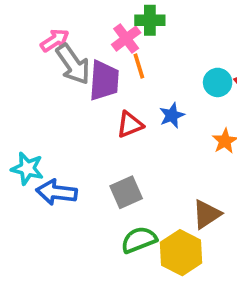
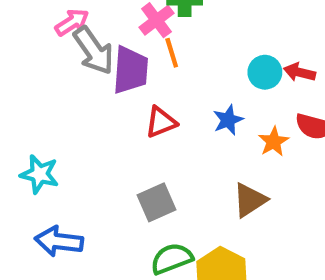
blue star: (172, 115) -> (228, 120), moved
blue arrow: (57, 192) -> (59, 241), moved
brown triangle: (207, 214) -> (250, 200), moved

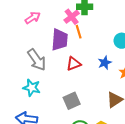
gray arrow: (94, 51) -> (37, 60), moved
cyan star: (39, 174) -> (32, 88), moved

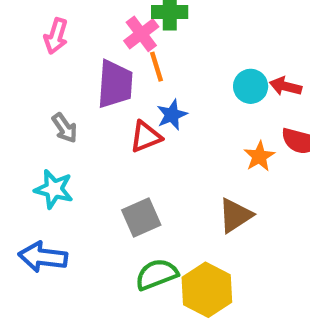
pink arrow: (33, 18) -> (56, 36), turned 140
gray arrow: (37, 60) -> (65, 128), size x0.6
blue star: (105, 63) -> (172, 115), moved

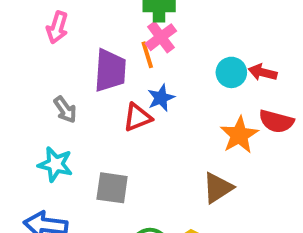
pink cross: (141, 34) -> (161, 37), moved
orange star: (259, 156) -> (239, 135), size x1.4
gray square: (141, 218) -> (112, 188), moved, turned 32

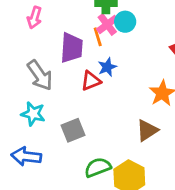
cyan circle: (231, 72) -> (125, 22), moved
gray arrow: (65, 110) -> (40, 75), size x1.6
gray square: (112, 188) -> (73, 130), turned -30

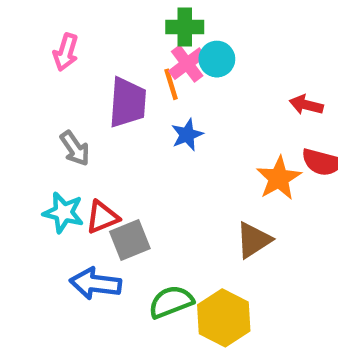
gray arrow: (40, 75) -> (75, 148), size x0.7
red triangle: (91, 81) -> (102, 217), moved
blue arrow: (26, 156) -> (95, 284), moved

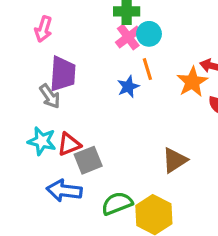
orange line: (171, 84) -> (147, 69), moved
purple trapezoid: (128, 103) -> (63, 74), moved
orange star: (279, 178) -> (192, 82), moved

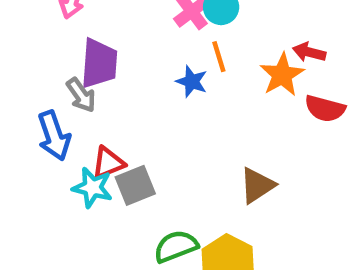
blue star: (128, 87) -> (192, 82), turned -30
cyan star: (42, 141) -> (92, 188), moved
blue arrow: (64, 191) -> (54, 136), moved, turned -116

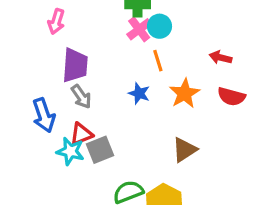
orange star: (282, 75) -> (185, 93), moved
blue star: (192, 82) -> (139, 93), moved
gray arrow: (81, 95) -> (81, 97), moved

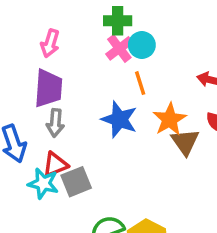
pink arrow: (56, 22) -> (50, 43), moved
blue star: (139, 93) -> (119, 119), size x1.5
gray arrow: (81, 97) -> (55, 123), turned 40
brown triangle: (185, 150) -> (185, 142), moved, turned -32

